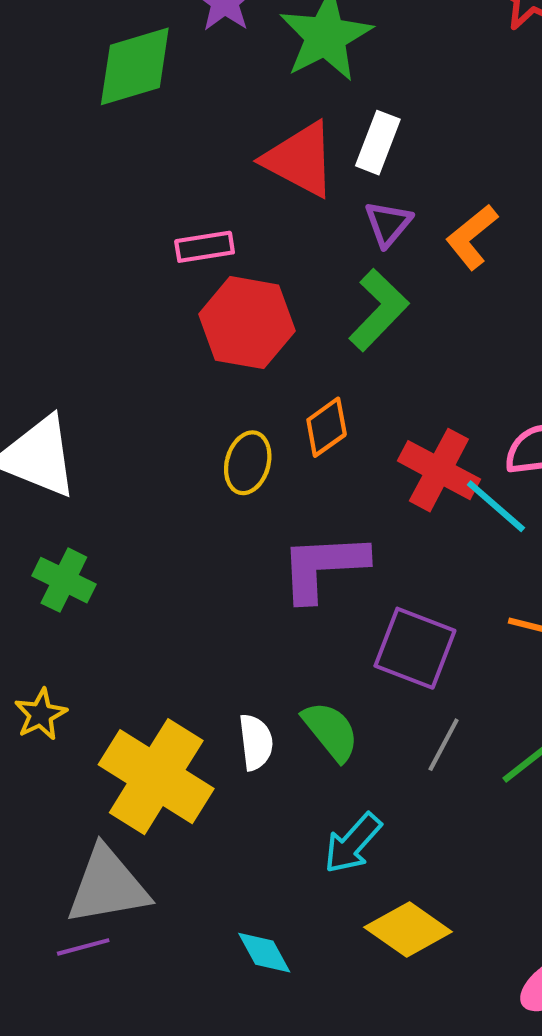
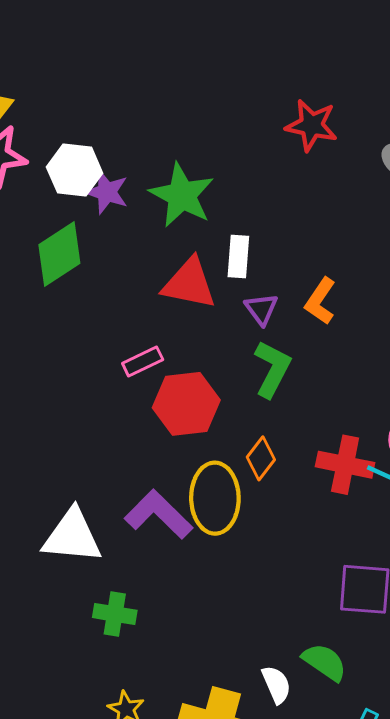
yellow ellipse: (248, 463) -> (215, 498), size x1.6
purple L-shape: (323, 567) -> (159, 514), moved, turned 64

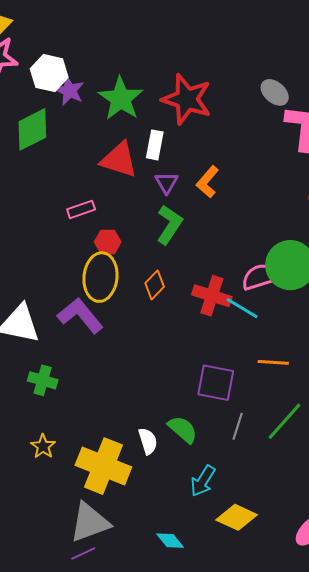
red star: (312, 125) -> (187, 99), moved, size x1.4
red hexagon: (186, 404) -> (108, 242), size x0.6
yellow ellipse: (215, 498) -> (100, 277), moved

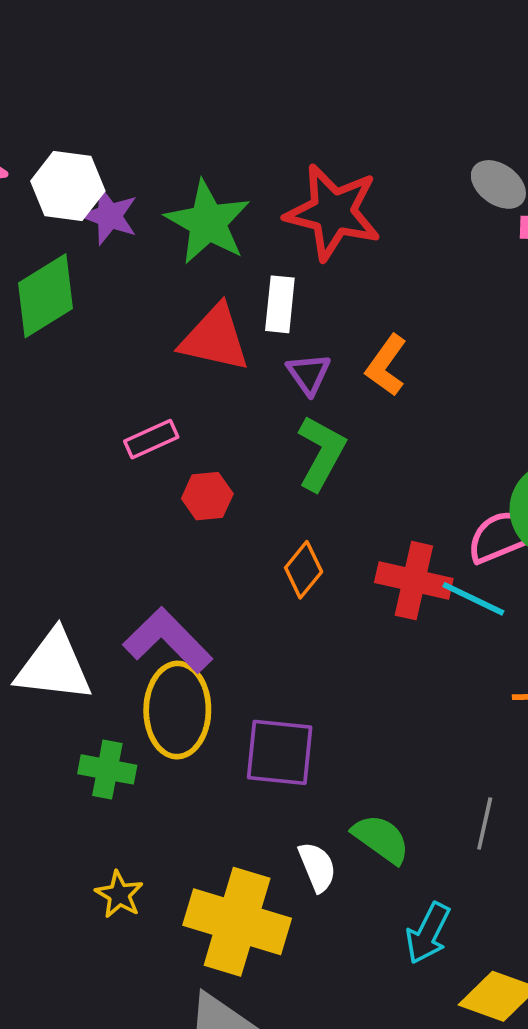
yellow ellipse: (100, 277) -> (177, 710), moved
purple square: (216, 383) -> (280, 752), moved

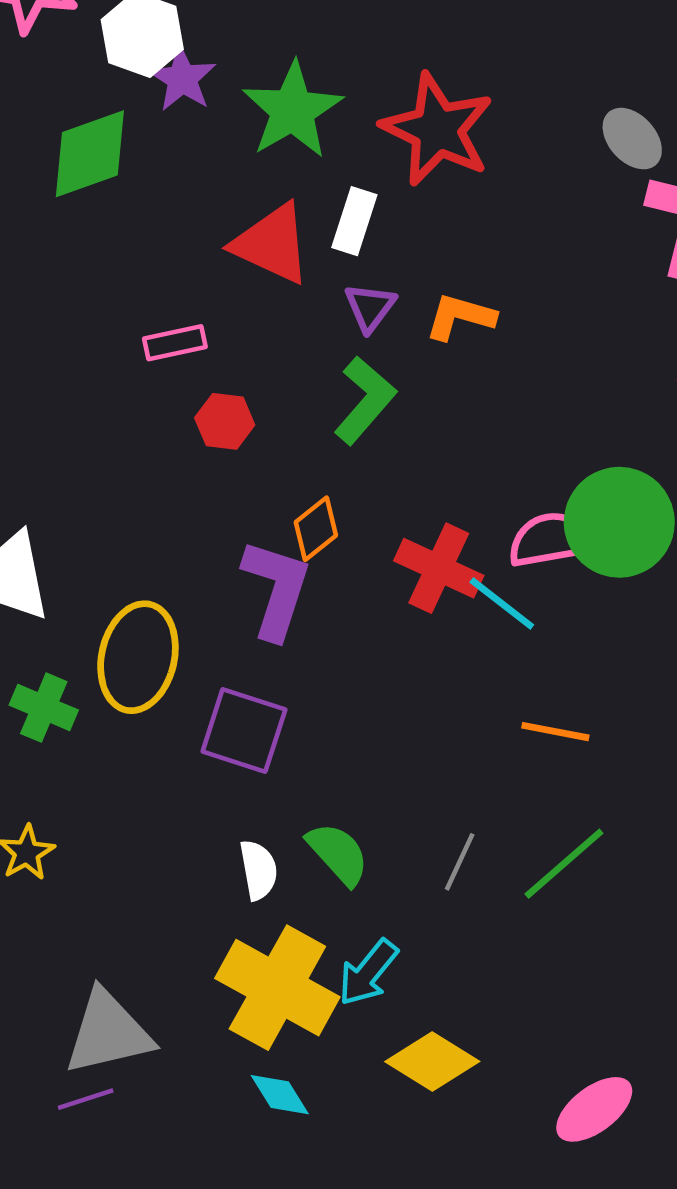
orange L-shape: (386, 365) -> (460, 317), turned 58
purple L-shape: (168, 640) -> (276, 589), moved, turned 50
yellow cross: (237, 922) -> (277, 988), moved

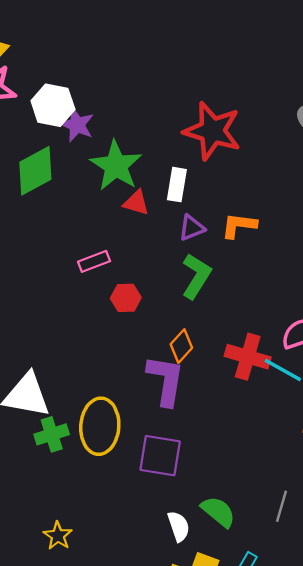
green star: (292, 110) -> (116, 166), moved
red triangle: (272, 244) -> (136, 203), size x0.6
purple triangle: (370, 307) -> (192, 228), turned 40
green cross: (44, 708) -> (52, 434), moved, turned -32

